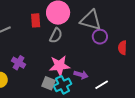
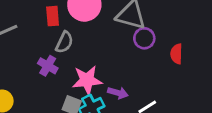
gray semicircle: (56, 35) -> (64, 42), moved
purple cross: (19, 63) -> (48, 66), moved

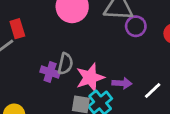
red rectangle: (53, 16) -> (17, 29), moved
gray semicircle: (64, 42) -> (65, 64), moved

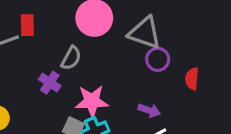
gray semicircle: (65, 64) -> (71, 58), moved
purple arrow: (122, 83) -> (149, 110), moved

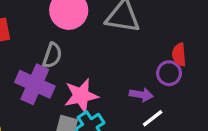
purple circle: (158, 59) -> (169, 73), moved
purple cross: (50, 83) -> (35, 84), size x1.6

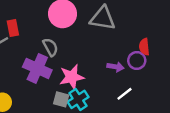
gray semicircle: (52, 55) -> (50, 47), turned -48
purple arrow: (141, 95) -> (116, 67), moved

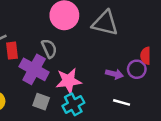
red rectangle: (13, 28) -> (12, 51), moved
white line: (125, 94) -> (122, 102), turned 49
gray square: (61, 99) -> (41, 102), moved

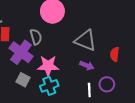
gray triangle: (105, 23) -> (85, 40), moved
purple circle: (137, 69) -> (107, 84), moved
white line: (122, 102) -> (89, 90), turned 64

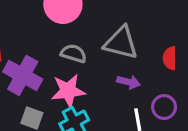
gray semicircle: (36, 37) -> (74, 53), moved, turned -49

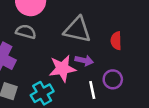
gray semicircle: (74, 53) -> (26, 32), moved
pink star: (68, 91) -> (62, 68), moved

